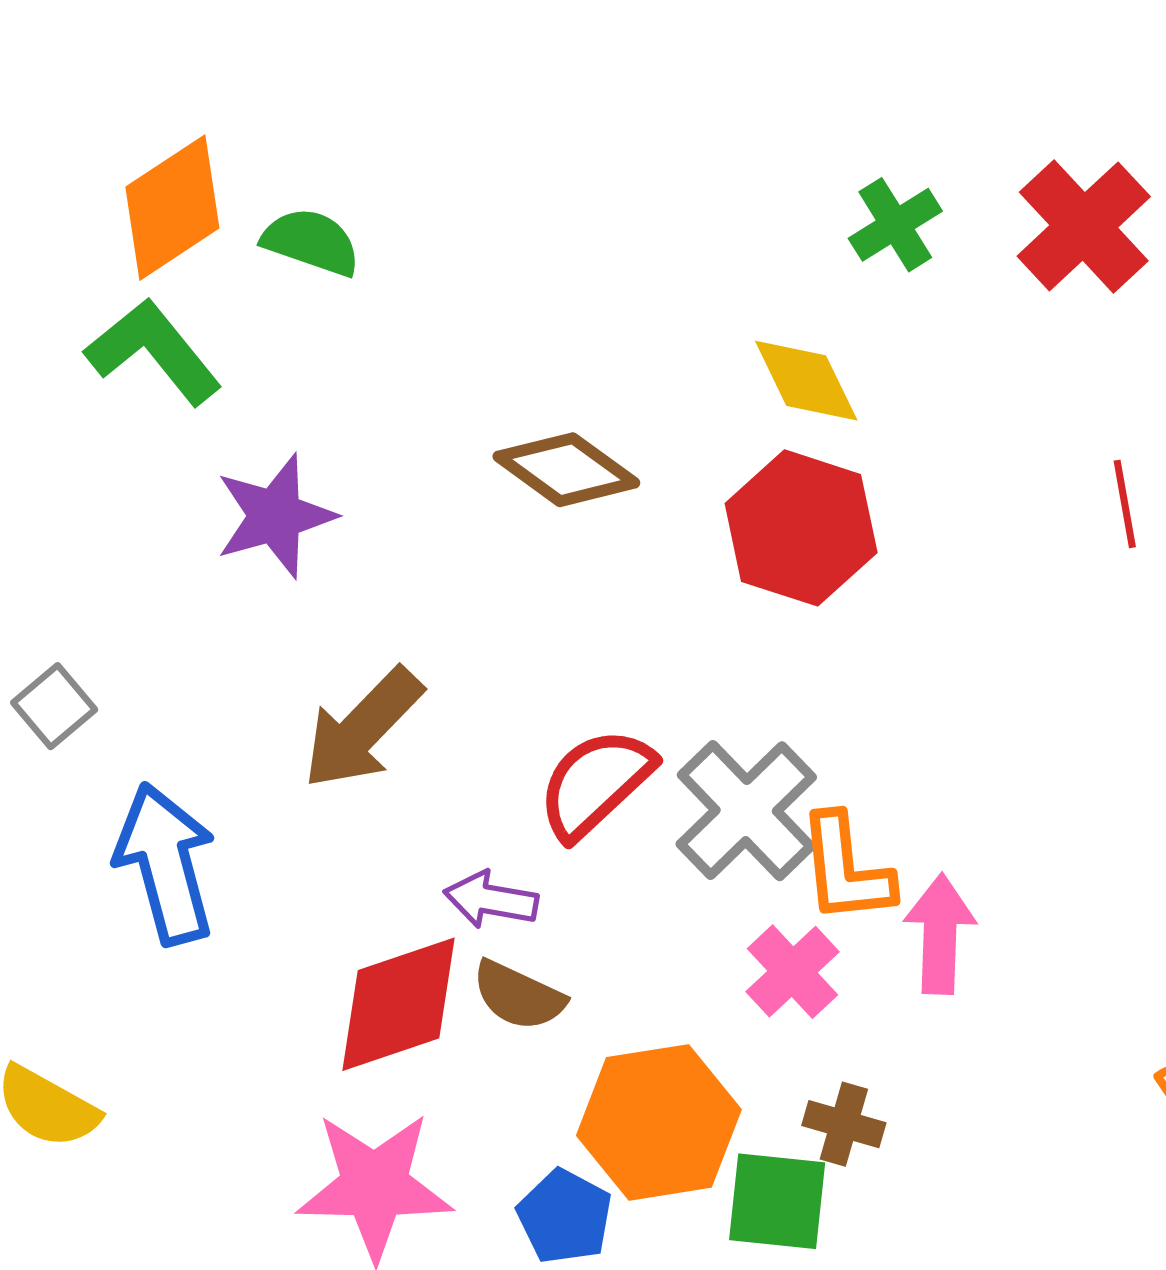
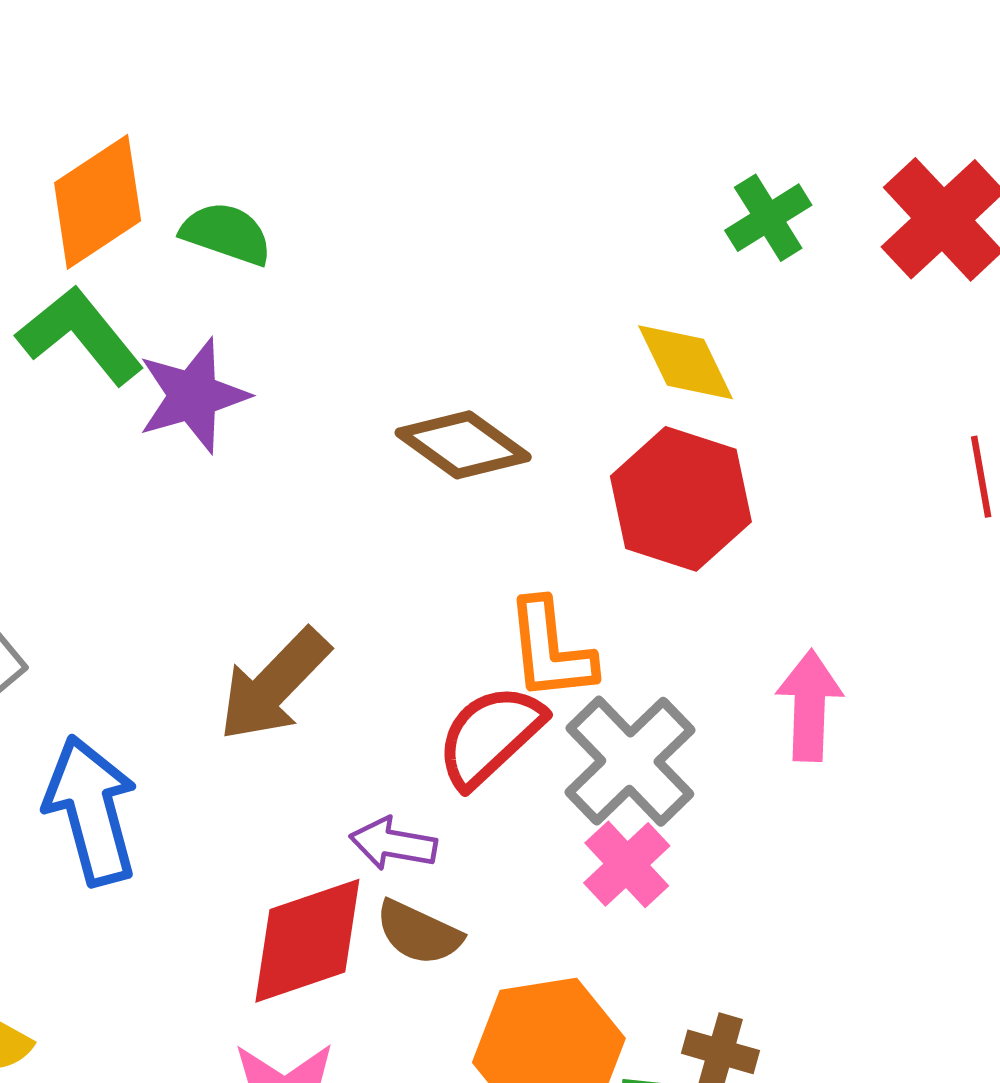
purple star: (275, 516) -> (193, 396), moved
orange L-shape: (846, 869) -> (550, 650), moved
pink arrow: (940, 934) -> (809, 706), moved
pink cross: (793, 972) -> (627, 864), moved

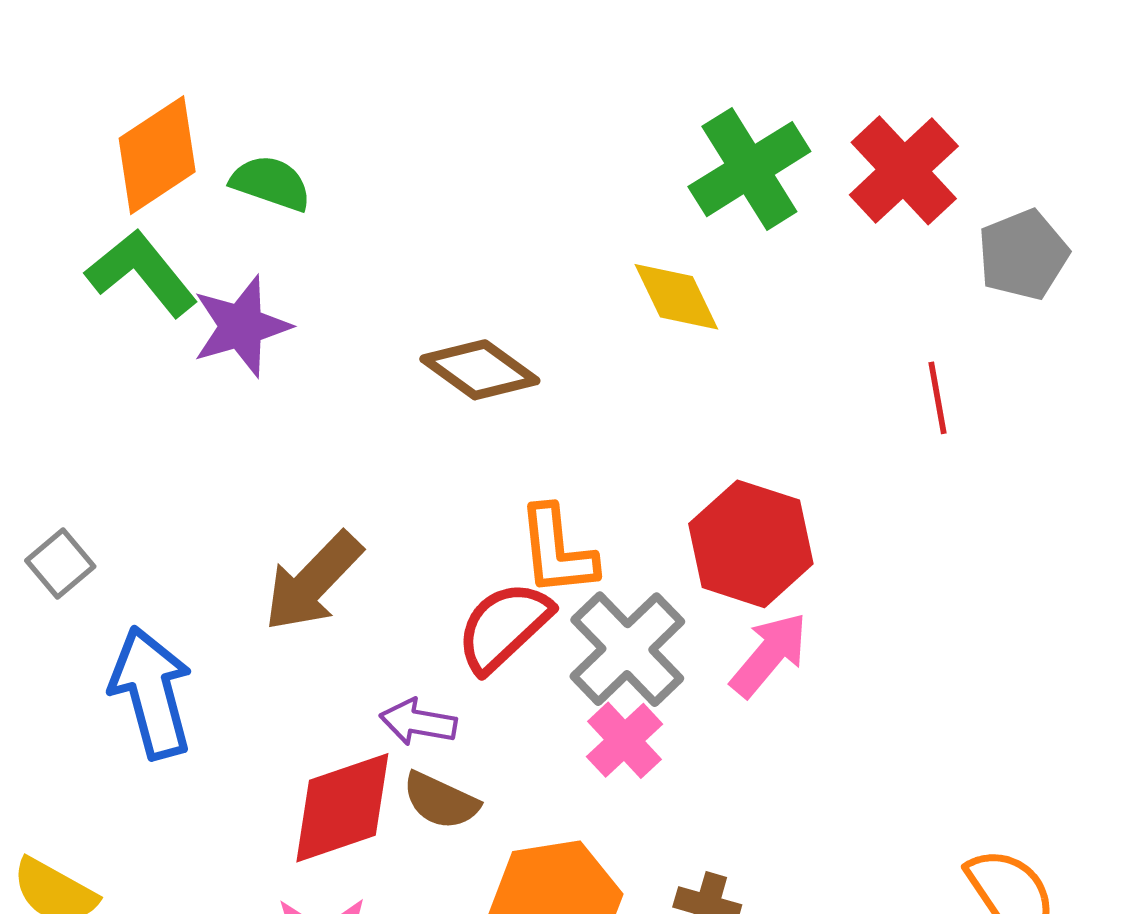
green cross: (768, 218) -> (749, 169), size x1.6
red hexagon: (681, 499) -> (751, 544), moved
pink arrow: (809, 706) -> (769, 655), moved, turned 38

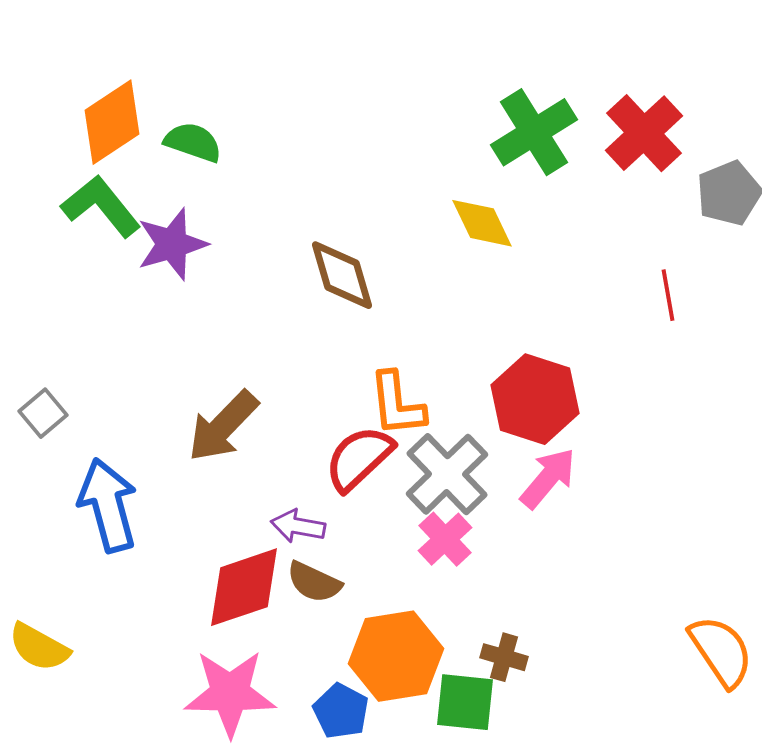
brown diamond: (480, 370) -> (342, 275), turned 38

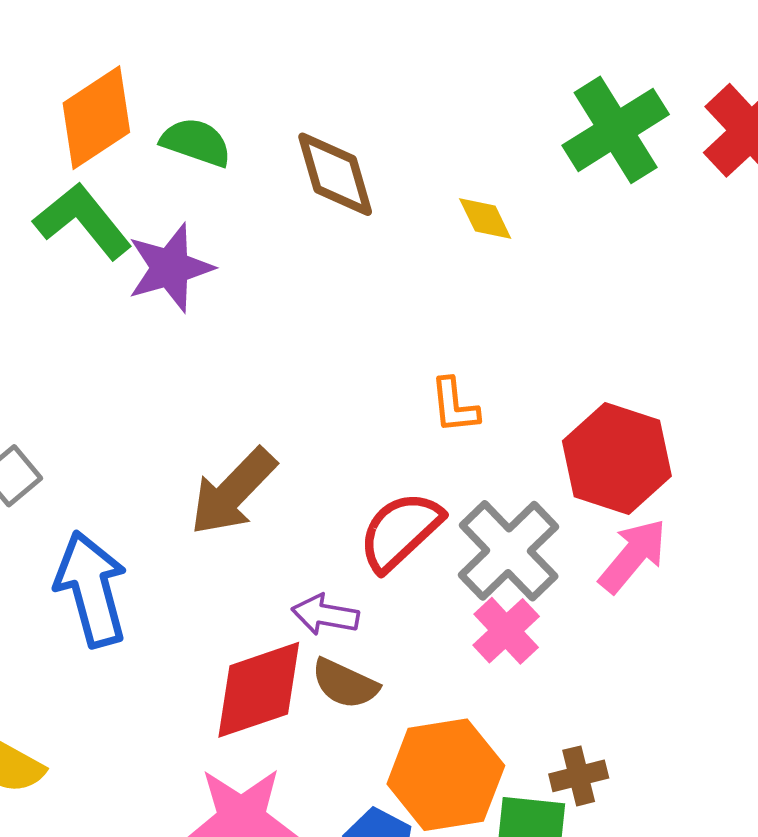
yellow diamond: (482, 223) -> (485, 219), moved, size x0.7
brown diamond: (342, 275) -> (335, 174), moved
orange L-shape: (397, 404) -> (454, 406), moved, size x0.7
brown cross: (504, 657) -> (579, 776), turned -30

